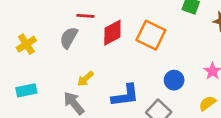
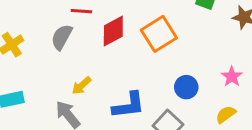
orange square: (151, 35) -> (159, 34), turned 32

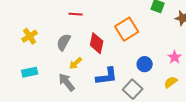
red diamond: (113, 31) -> (97, 43), moved, turned -50
gray semicircle: (62, 37) -> (64, 42), moved

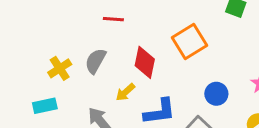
yellow cross: (30, 36) -> (60, 68), moved
yellow arrow: (76, 63) -> (125, 92), moved

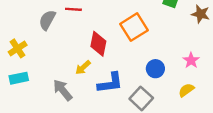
gray semicircle: (96, 61) -> (47, 20), moved
yellow cross: (60, 68) -> (18, 48), moved

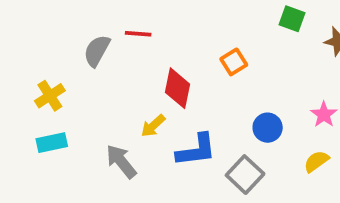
orange square: (134, 27) -> (234, 62), size x0.6

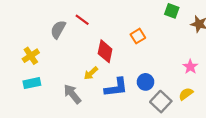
red line: (138, 34) -> (82, 20), turned 32
blue circle: (268, 128) -> (146, 82), moved
gray square: (245, 175) -> (161, 102), moved

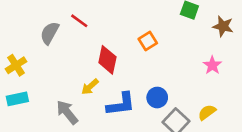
pink star: (190, 67) -> (212, 65), moved

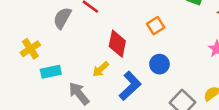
blue circle: (157, 98) -> (160, 64), moved
cyan rectangle: (17, 99) -> (51, 72), moved
blue L-shape: (121, 104) -> (130, 86), turned -36

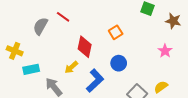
yellow cross: (30, 49) -> (15, 51), turned -35

